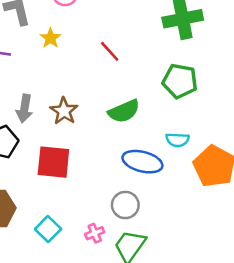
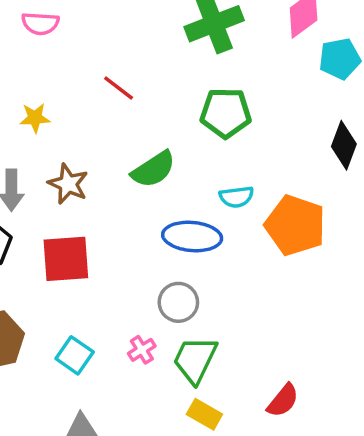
yellow star: (50, 38) -> (35, 118), moved, turned -30

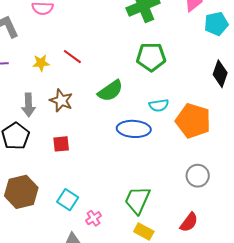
red line: (119, 88) -> (72, 57), moved
red square: (66, 259) -> (61, 144), size x0.6
gray circle: (178, 302) -> (198, 176), moved
pink cross: (142, 350) -> (93, 218), moved

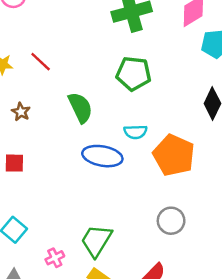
green semicircle: (110, 91) -> (80, 108), turned -88
brown star: (61, 101) -> (21, 112), size x0.7
pink cross: (93, 218) -> (55, 258), moved

